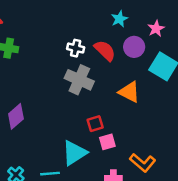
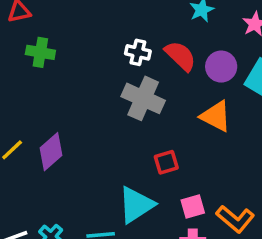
purple circle: (134, 47) -> (221, 67), moved
pink square: (107, 142) -> (193, 207), moved

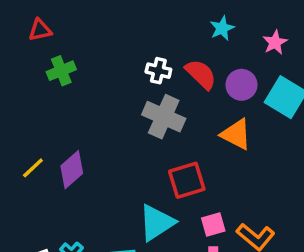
green cross: (40, 52) -> (61, 71), turned -32
red square: (166, 162) -> (187, 180), size x1.5

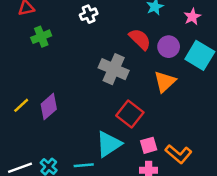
white cross: (158, 71) -> (89, 14), moved, turned -35
orange triangle: (236, 134) -> (165, 82), turned 50
red square: (187, 180) -> (130, 114), turned -35

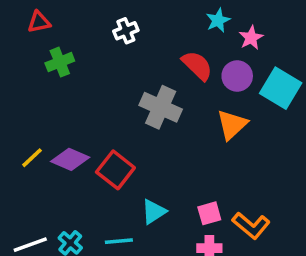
pink star: (192, 17) -> (251, 38), moved
purple diamond: (49, 107) -> (70, 159), turned 65
red square: (130, 114) -> (115, 170), moved
cyan triangle: (109, 144) -> (154, 212), size x0.7

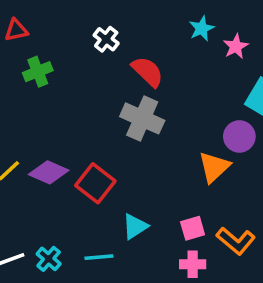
white cross: (126, 31) -> (106, 39), turned -30
red semicircle: (197, 66) -> (148, 72), moved
purple circle: (237, 76) -> (239, 136), moved
orange triangle: (232, 125) -> (214, 167), moved

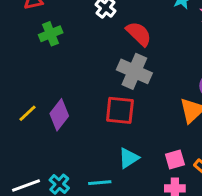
purple diamond: (49, 172) -> (59, 115), turned -76
red square: (95, 183) -> (120, 110), moved, turned -32

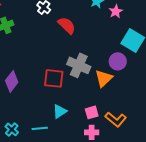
gray cross: (134, 71) -> (79, 65), moved

